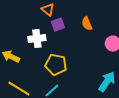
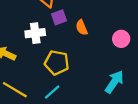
orange semicircle: (87, 24) -> (82, 28), moved

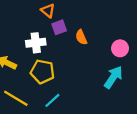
yellow pentagon: (57, 63) -> (42, 72), moved
cyan arrow: (114, 82) -> (113, 77), moved

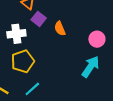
purple square: (59, 27) -> (39, 19), turned -32
yellow pentagon: (42, 72) -> (23, 61), turned -30

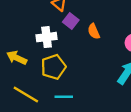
cyan line: (32, 89) -> (64, 97), turned 42

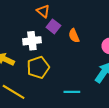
cyan line: (64, 97) -> (72, 92), moved

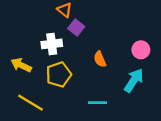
orange semicircle: (74, 36) -> (100, 59), moved

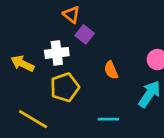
yellow arrow: (21, 65) -> (22, 64), moved

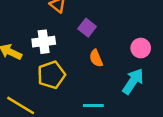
purple square: (85, 34) -> (87, 28), moved

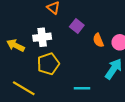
orange semicircle: (96, 58) -> (98, 40), moved

